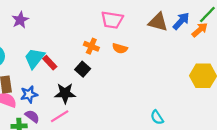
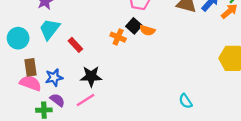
orange cross: (91, 46) -> (118, 37), moved
cyan trapezoid: (34, 58) -> (50, 29), moved
black square: (83, 69) -> (134, 26), moved

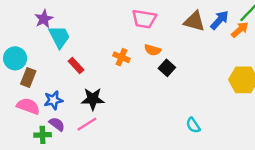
black square: (134, 26) -> (167, 68), moved
cyan trapezoid: (50, 29) -> (59, 37), moved, turned 115
brown rectangle: (30, 67) -> (28, 77), moved, turned 30

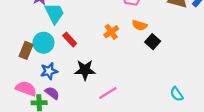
orange cross: (121, 57) -> (111, 32), turned 32
cyan circle: (15, 58) -> (43, 43), moved
pink semicircle: (28, 106) -> (26, 89), moved
pink line: (87, 124) -> (108, 93), moved

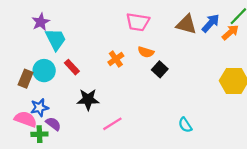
blue star: (49, 71) -> (39, 108), moved

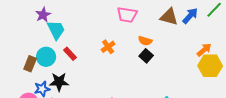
orange arrow: (230, 32) -> (204, 50), moved
orange semicircle: (146, 52) -> (145, 41), moved
black star: (88, 99) -> (59, 82), moved

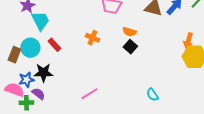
orange cross: (108, 47) -> (92, 38), turned -32
orange arrow: (204, 50) -> (188, 41), turned 147

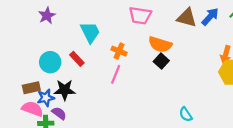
cyan trapezoid: (40, 21) -> (90, 32), moved
orange semicircle: (129, 32) -> (160, 44), size x1.5
brown rectangle: (14, 55) -> (31, 88), moved, turned 56
pink line: (89, 94) -> (116, 74), moved, turned -36

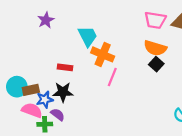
pink trapezoid: (140, 16) -> (155, 20), moved
orange cross: (119, 51) -> (103, 54), moved, size x1.5
red rectangle: (77, 59) -> (65, 67), moved, turned -40
cyan circle: (50, 62) -> (17, 87), moved

